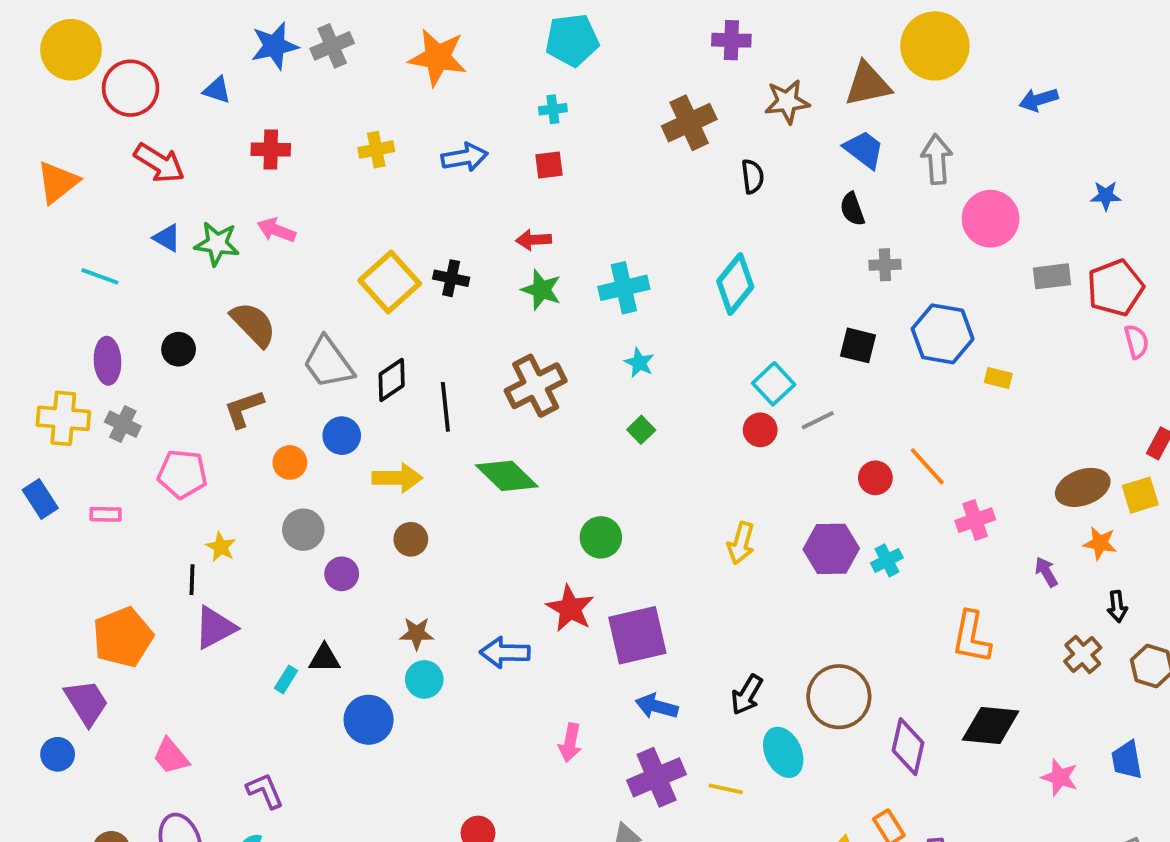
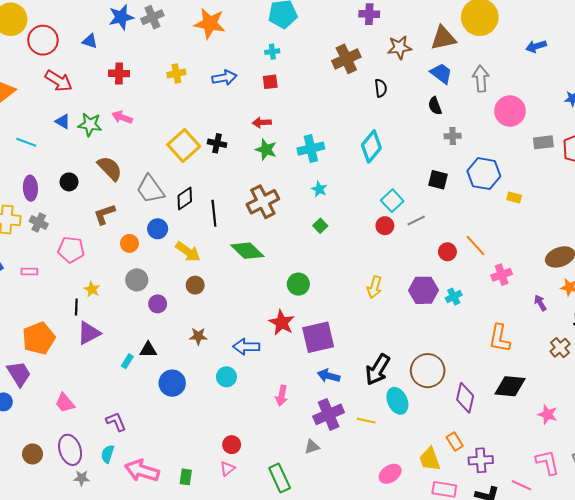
yellow arrow: (397, 478) -> (188, 252), turned 35
cyan circle: (424, 679) -> (226, 377), moved
black arrow: (747, 695) -> (378, 370), size x1.4

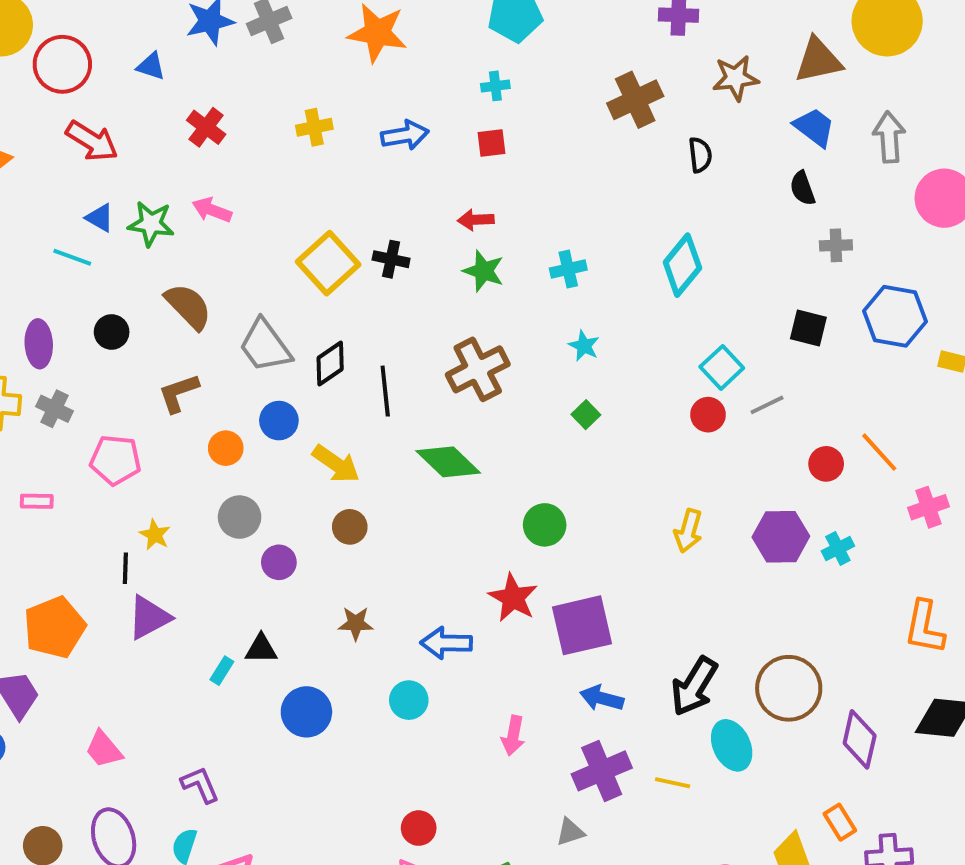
red cross: (119, 73) -> (206, 127), turned 36
cyan line: (26, 142) -> (72, 257), moved
cyan cross: (311, 149) -> (568, 269), size x0.7

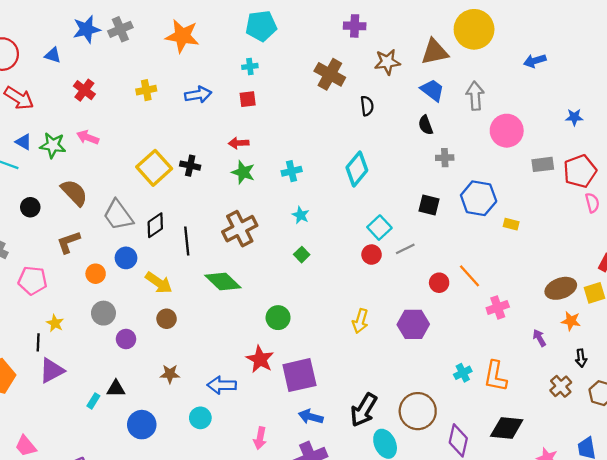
brown cross: (635, 100) -> (330, 74), turned -36
cyan cross: (838, 549) -> (463, 373), moved

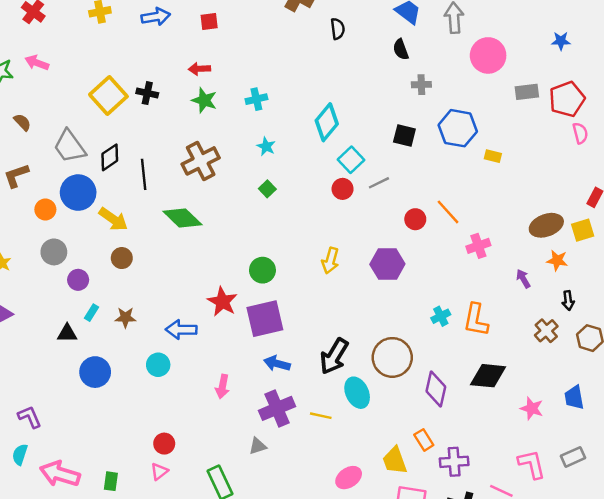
cyan diamond: (357, 169) -> (327, 122), moved
brown semicircle: (74, 193) -> (22, 122), size x0.6
blue circle: (126, 258) -> (78, 193), size x1.5
green circle: (278, 318) -> (262, 270), moved
cyan rectangle: (93, 401) -> (91, 313), moved

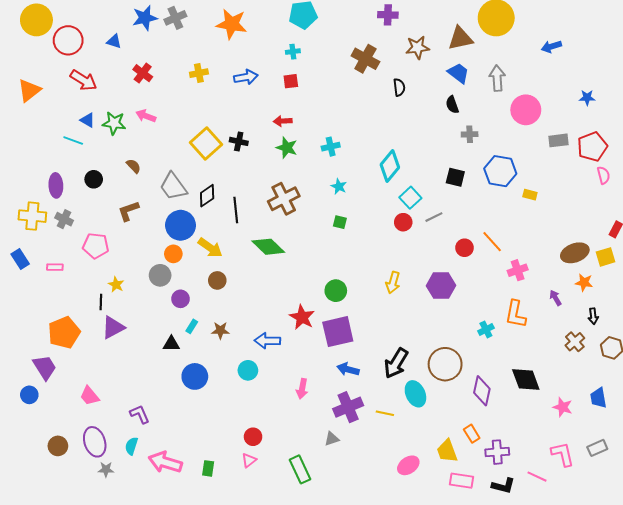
green square: (267, 189) -> (340, 222), turned -32
orange circle: (45, 209) -> (173, 254), moved
orange L-shape: (476, 320) -> (516, 314), moved
black diamond: (488, 376) -> (526, 380), turned 64

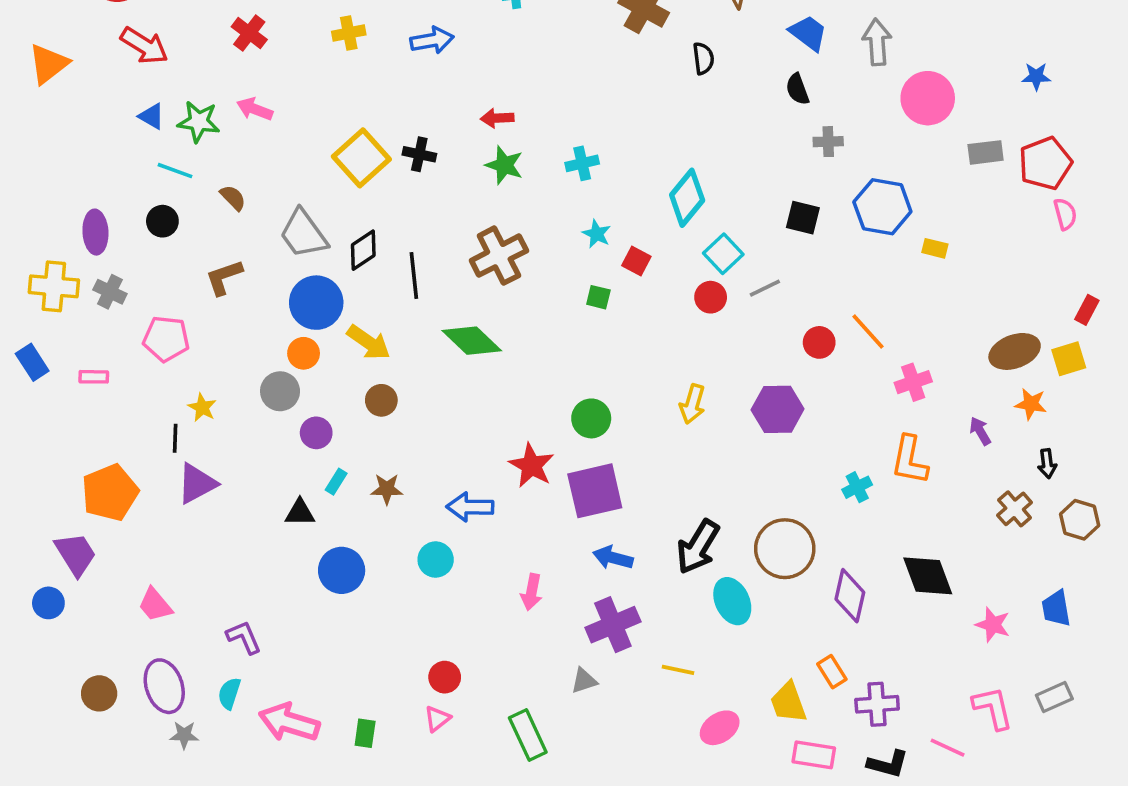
red square: (291, 81) -> (636, 261), moved, turned 35
cyan line: (73, 140) -> (175, 171), moved
yellow line: (385, 413) -> (678, 670), moved

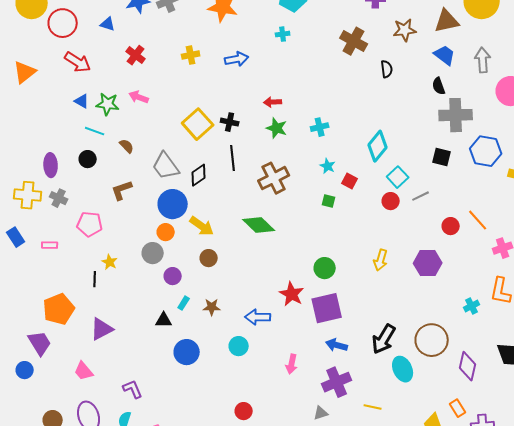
gray cross: (828, 142) -> (456, 115), size x2.0
black line: (414, 275) -> (233, 158), moved
purple triangle: (197, 484) -> (102, 329), moved

